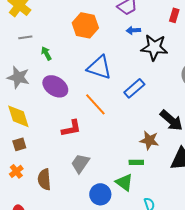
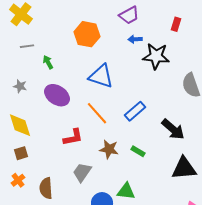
gray star: (18, 77) -> (20, 86), size x0.6
blue rectangle: (134, 88) -> (135, 111), moved
brown star: (149, 140) -> (109, 149), moved
green rectangle: (136, 162) -> (138, 151), moved, turned 32
green triangle: (124, 182) -> (126, 191), turned -30

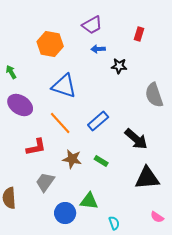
black star: (156, 56) -> (119, 66), size x0.6

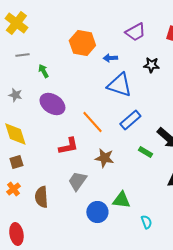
purple trapezoid: (92, 25) -> (135, 32), moved
blue arrow: (98, 49) -> (110, 58), moved
blue triangle: (64, 86) -> (119, 85), moved
green rectangle: (101, 161) -> (145, 152), moved

